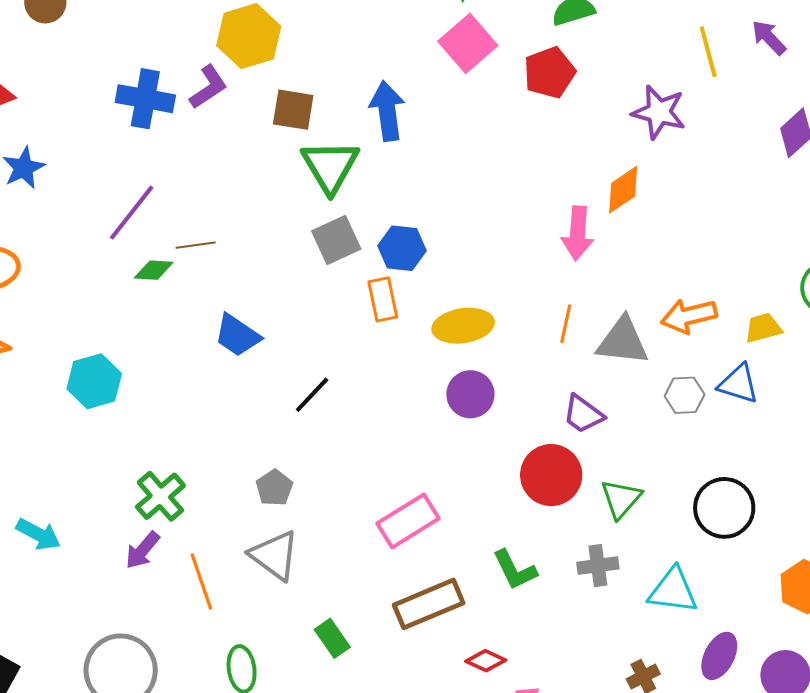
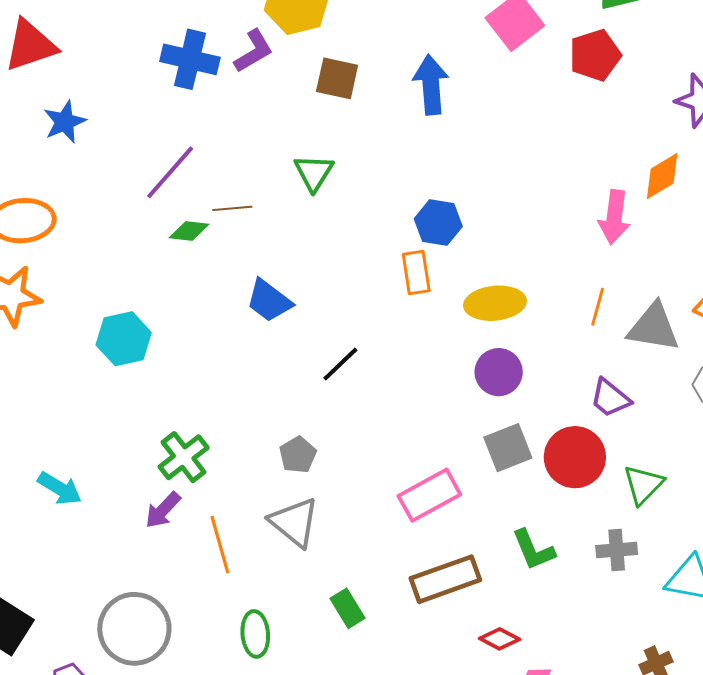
green triangle: (330, 166) -> (314, 173), moved, size x0.7
gray square: (336, 240) -> (508, 448), moved

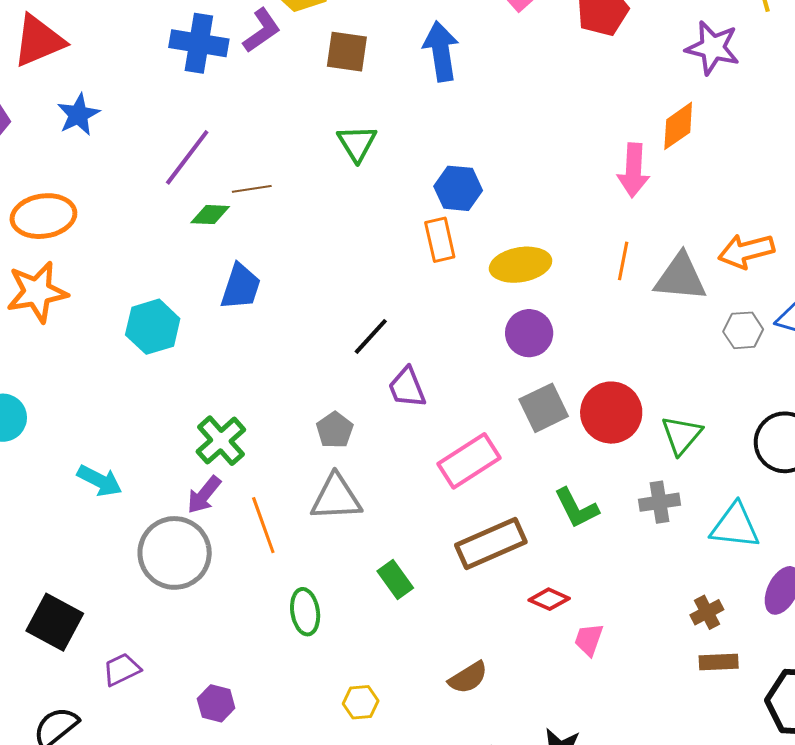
green triangle: (314, 173) -> (357, 143), moved
blue trapezoid: (269, 301) -> (241, 287), moved, turned -105
purple trapezoid: (610, 398) -> (407, 387), moved, turned 33
gray triangle: (294, 522) -> (336, 498), turned -38
gray circle: (134, 629) -> (175, 553), moved

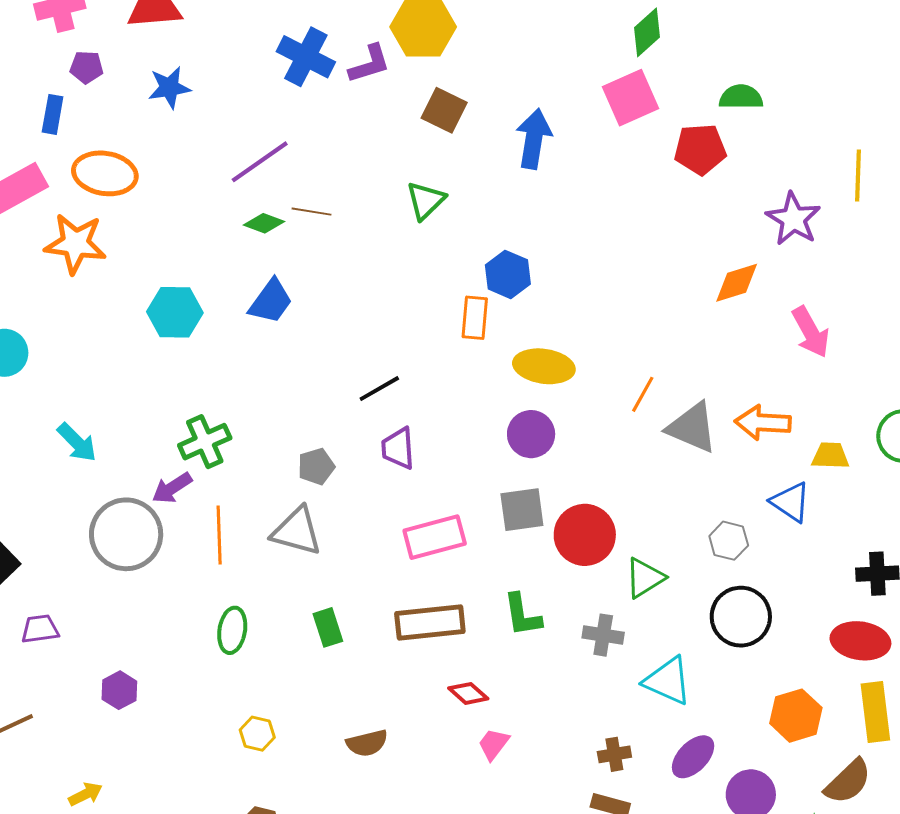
pink arrow: (633, 170) -> (811, 332), moved, turned -50
gray hexagon: (743, 330) -> (729, 541), moved

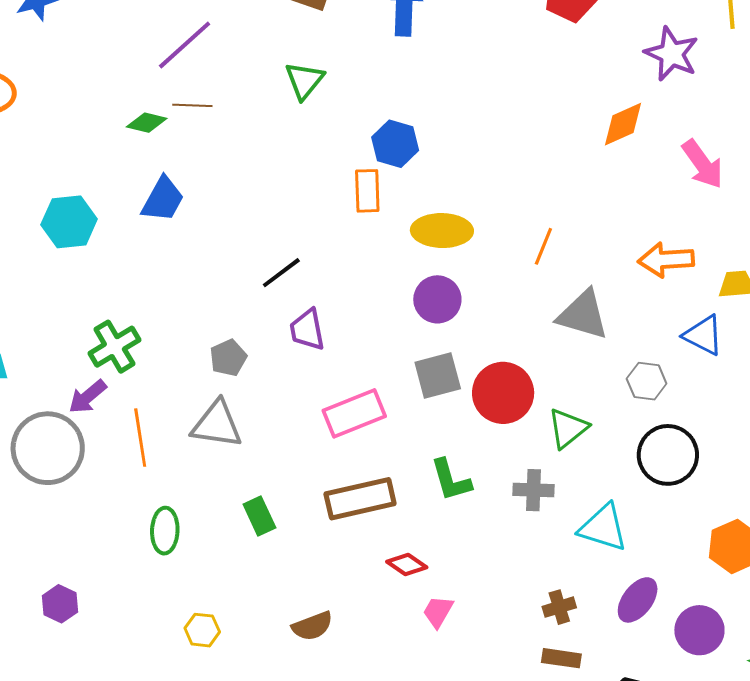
purple line: (260, 162) -> (185, 45), moved
gray triangle: (692, 427) -> (583, 315), moved

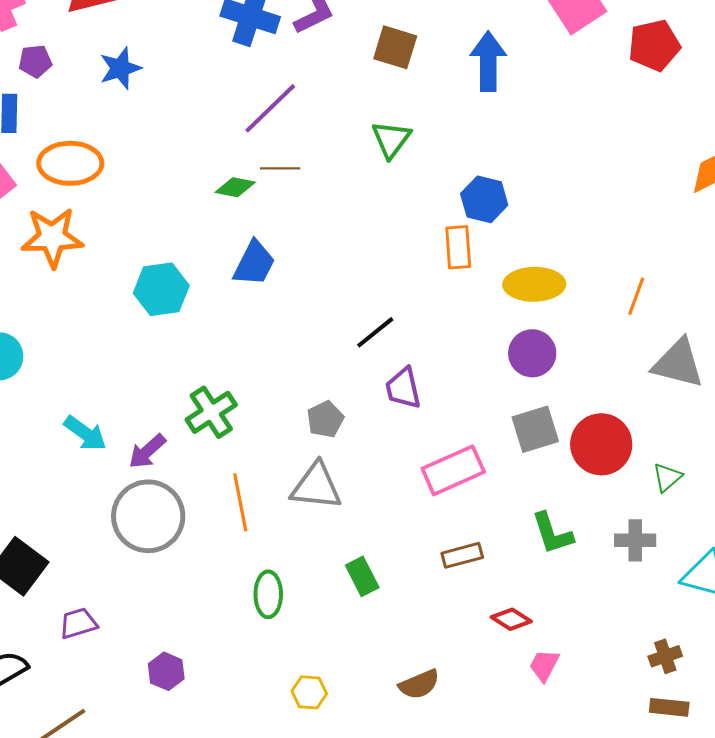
purple arrow: (88, 397) -> (147, 451), moved
green triangle: (568, 428) -> (667, 477), size x0.7
brown rectangle: (360, 499) -> (462, 555), size x0.6

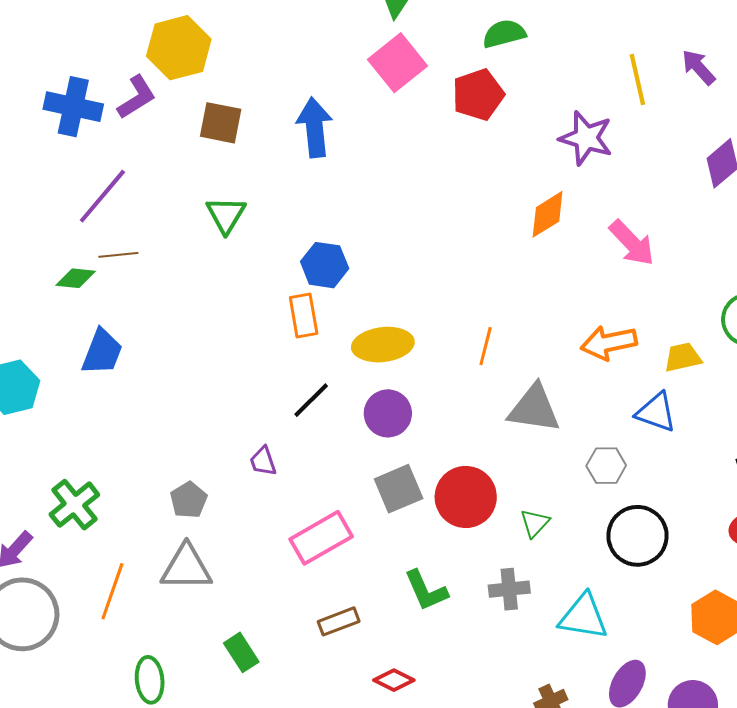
black line: (375, 332) -> (311, 400), moved
purple trapezoid: (403, 388) -> (263, 461), size x0.7
orange line: (240, 502) -> (112, 591), turned 36

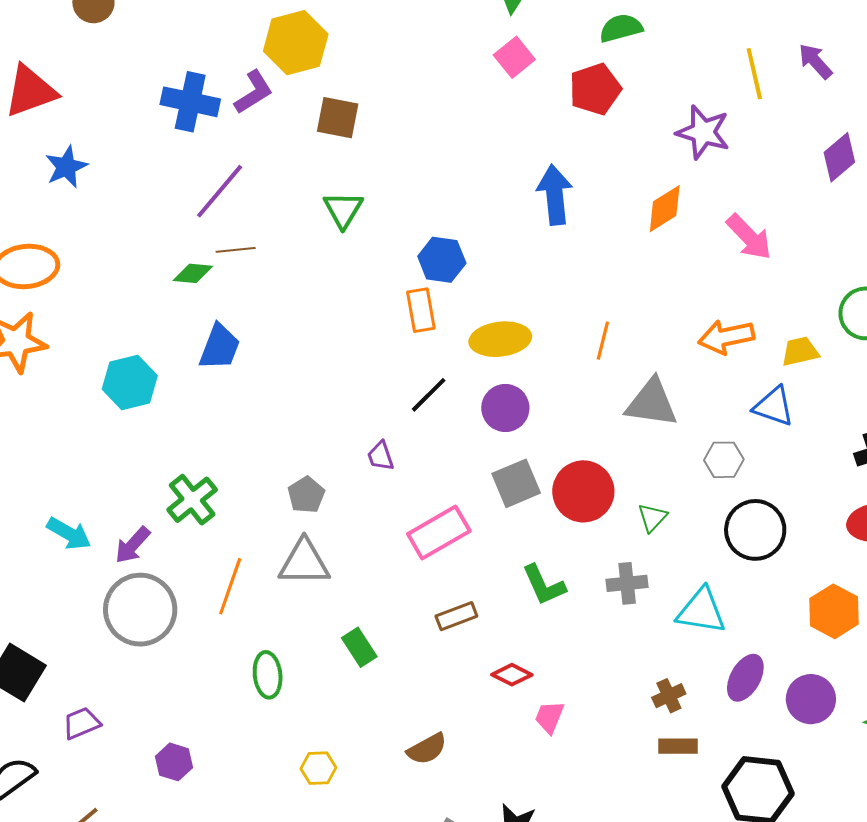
pink square: (397, 63) -> (514, 57), size x0.7
blue arrow: (315, 127) -> (555, 195), moved

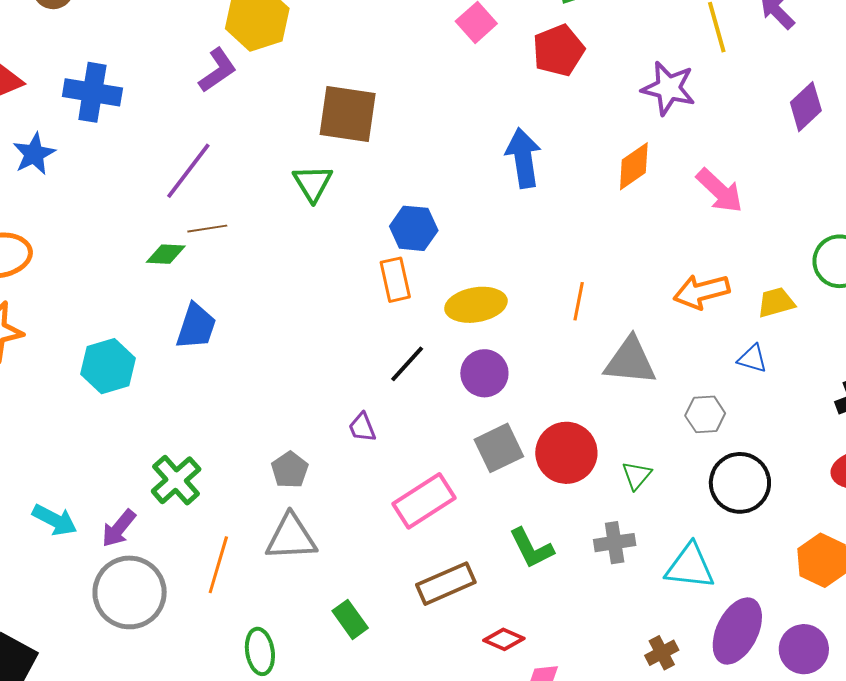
blue cross: (190, 102) -> (92, 92), moved
brown square: (338, 118) -> (348, 114), moved, size x1.4
blue triangle: (774, 406) -> (752, 359), size x0.7
brown rectangle: (456, 616) -> (446, 584), size x1.4
purple ellipse: (745, 678) -> (737, 631), size x1.4

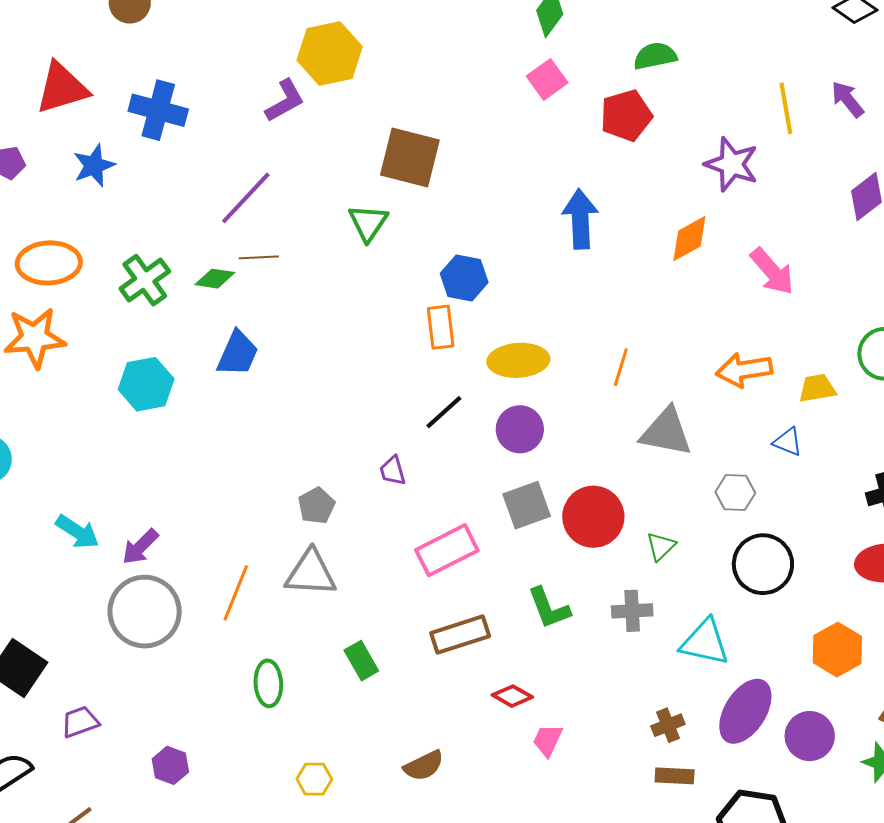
green cross: (176, 480) -> (145, 280), moved

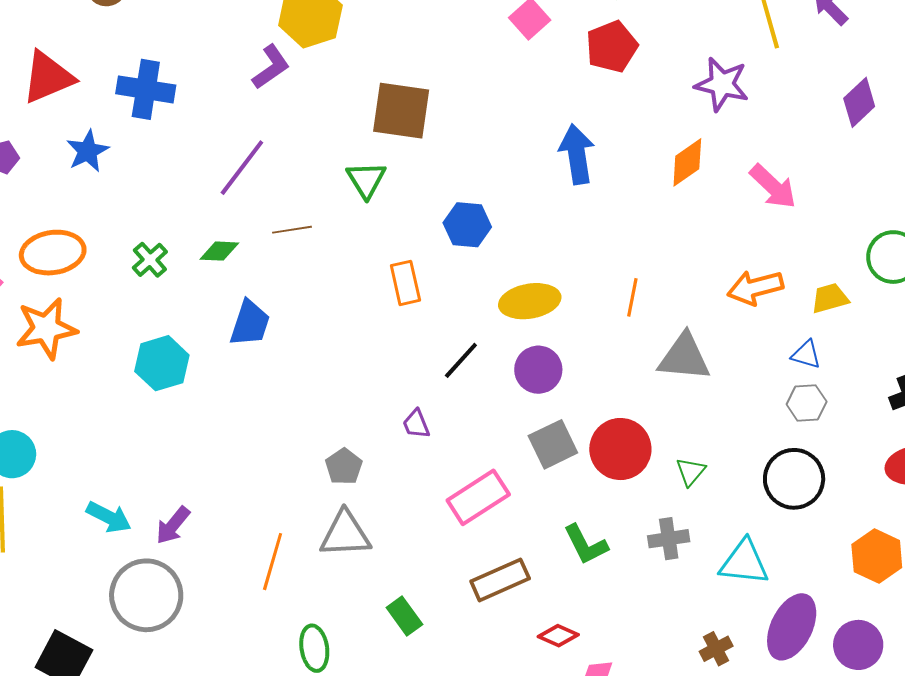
brown line: (259, 257) -> (292, 230), moved
green cross: (145, 280) -> (150, 260), size x0.7
orange rectangle: (441, 327) -> (405, 283), moved
gray hexagon: (735, 492) -> (807, 403), moved
gray circle: (145, 612) -> (146, 595), moved

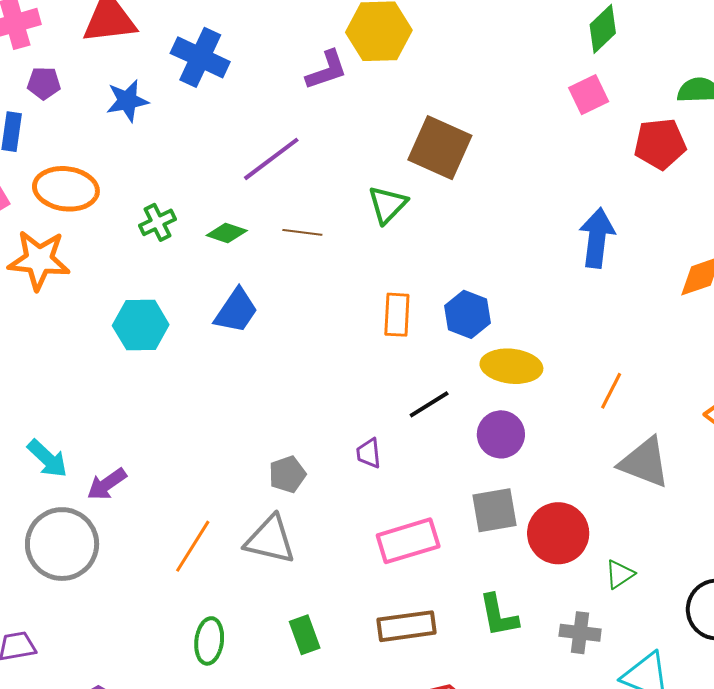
blue hexagon: (467, 225) -> (467, 314), moved

